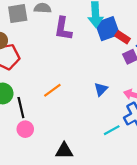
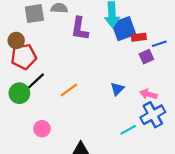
red rectangle: (123, 37) -> (139, 37), turned -40
black line: (21, 108) -> (36, 81), moved, turned 60

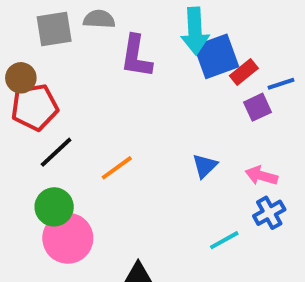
red rectangle: (139, 37) -> (244, 72), turned -32
green circle: (19, 93) -> (54, 207), moved
blue cross: (153, 115) -> (269, 213), size x0.7
pink circle: (42, 129) -> (68, 238), size x1.6

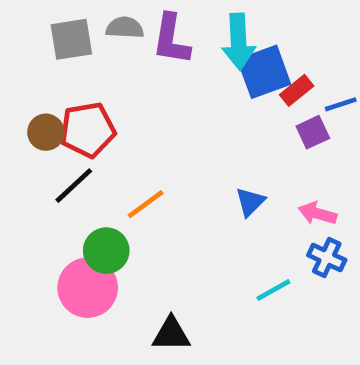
purple L-shape: (136, 56) -> (171, 39), moved
brown circle: (21, 78) -> (46, 132), moved
red pentagon: (35, 107) -> (88, 130), moved
green circle: (54, 207) -> (106, 251), moved
blue cross: (269, 213) -> (327, 258), turned -36

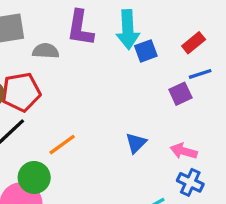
gray semicircle: (125, 28) -> (46, 51), moved
blue square: (264, 72) -> (146, 51), size x0.6
red rectangle: (297, 90) -> (194, 43), moved

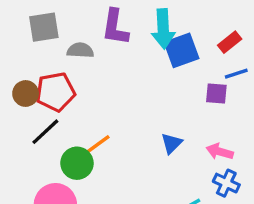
blue square: (146, 51) -> (181, 50), size x1.5
purple square: (180, 94) -> (216, 94), turned 30
green circle: (34, 177) -> (77, 163), moved

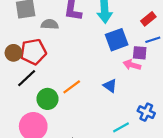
blue square: (181, 50) -> (117, 40), moved
blue triangle: (172, 143) -> (110, 86), turned -40
orange line: (97, 145) -> (72, 87), moved
pink arrow: (220, 152) -> (132, 65), moved

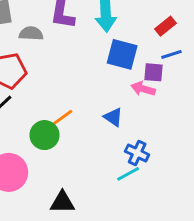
blue square: (117, 40) -> (122, 54), turned 35
green circle: (48, 99) -> (45, 135), moved
blue cross: (146, 112) -> (137, 153), moved

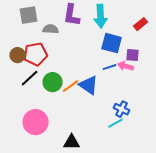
blue line: (171, 54) -> (110, 67), moved
blue triangle: (113, 117) -> (89, 85), moved, size x1.5
green circle: (45, 135) -> (53, 82), moved

